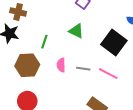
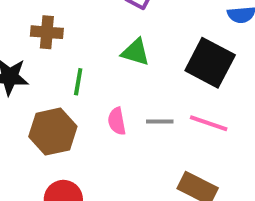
brown cross: (18, 12) -> (47, 32), moved

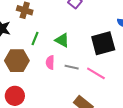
green triangle: (136, 52) -> (62, 40), moved
black square: (210, 63) -> (103, 43), turned 35

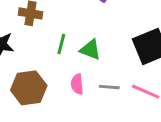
green line: (35, 38) -> (61, 44), moved

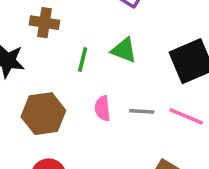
green triangle: (90, 50) -> (124, 50), moved

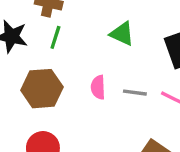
green line: (83, 60) -> (55, 37), moved

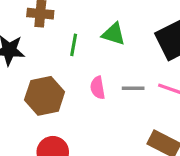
green line: (55, 37) -> (74, 45), moved

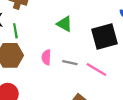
green line: (74, 45) -> (15, 31), moved, turned -32

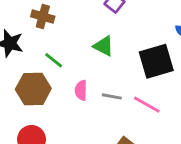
green line: (15, 31) -> (54, 60), moved, turned -40

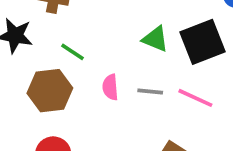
green triangle: (104, 46) -> (155, 39), moved

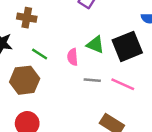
pink semicircle: (110, 87) -> (73, 57), moved

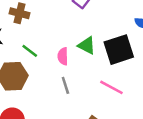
gray line: (92, 80) -> (65, 85), moved, turned 63

